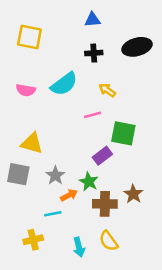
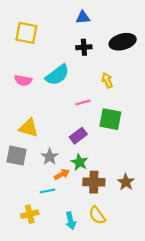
yellow arrow: (107, 90) -> (107, 80), moved, turned 32
purple rectangle: (102, 156) -> (78, 136), moved
brown star: (133, 194) -> (126, 182), moved

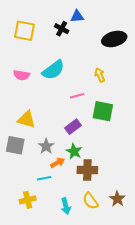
black cross: (84, 47) -> (62, 29), moved, turned 32
brown star: (126, 182) -> (117, 199), moved

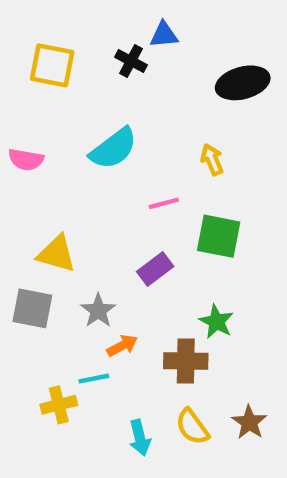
pink semicircle: (21, 75) -> (26, 160), moved
green star: (74, 151) -> (216, 322), moved
yellow cross: (28, 200) -> (59, 405), moved

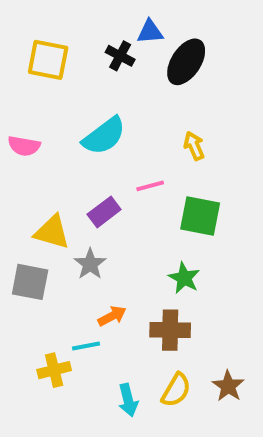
black ellipse: (243, 83) -> (186, 62), moved, turned -42
purple rectangle: (155, 269) -> (104, 212), moved
gray star: (98, 311) -> (90, 264), moved
green star: (216, 322) -> (184, 278), moved
yellow semicircle: (192, 427) -> (176, 390), turned -114

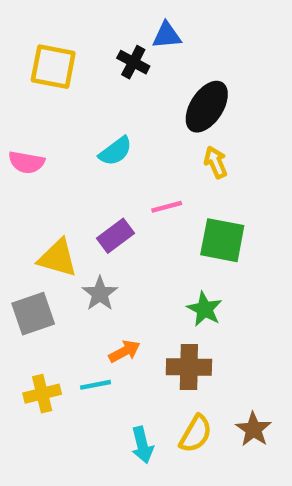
black ellipse: (186, 62) -> (207, 107), moved
cyan semicircle: (104, 136) -> (116, 151), size x0.7
gray square: (30, 282) -> (33, 314), turned -30
yellow cross: (54, 370) -> (42, 394), moved

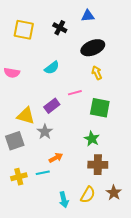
blue triangle: (167, 35) -> (88, 16), moved
black ellipse: (207, 107) -> (93, 48), turned 35
brown cross: (189, 367) -> (98, 165), moved

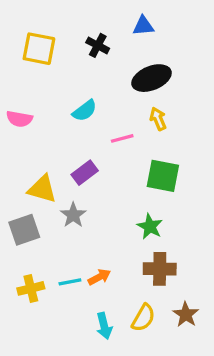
pink line: (75, 93) -> (122, 138), moved
orange arrow: (56, 158) -> (99, 277), moved

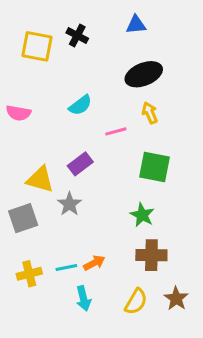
black cross: (98, 45) -> (77, 36), moved
cyan arrow: (104, 326) -> (83, 298), moved

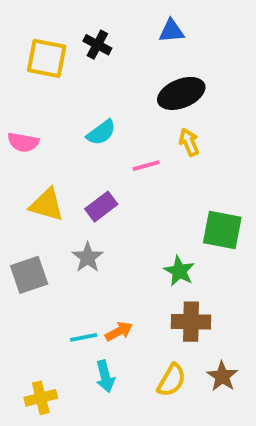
green square: (155, 167) -> (222, 230), moved
yellow triangle: (40, 179) -> (47, 205), moved
yellow cross: (29, 274) -> (41, 398), moved

